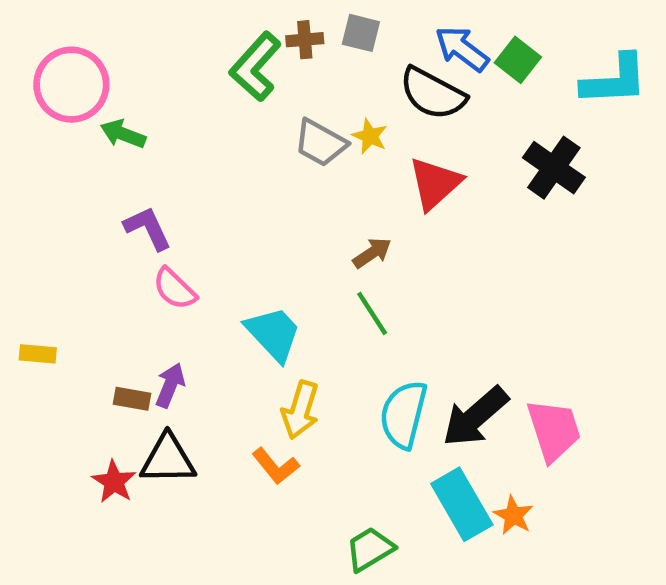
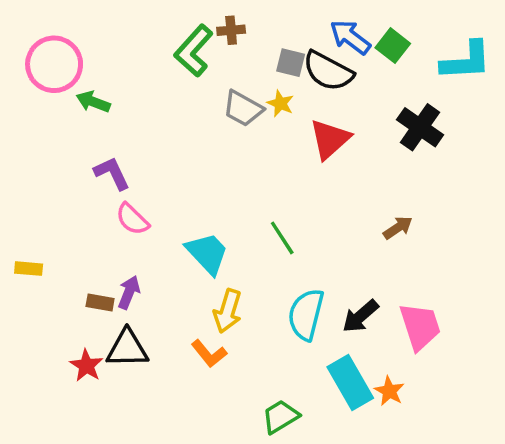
gray square: (361, 33) -> (291, 63), moved
brown arrow: (372, 253) -> (398, 228), moved
black arrow: (475, 417) -> (360, 316), size x0.7

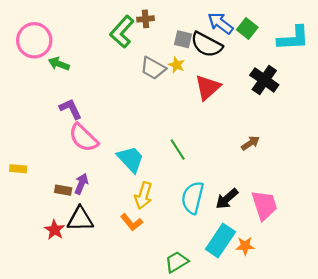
pink semicircle: (132, 219) -> (83, 138), size x1.4
cyan rectangle: (350, 383) -> (220, 240), turned 64
orange star: (389, 391) -> (245, 246), turned -30

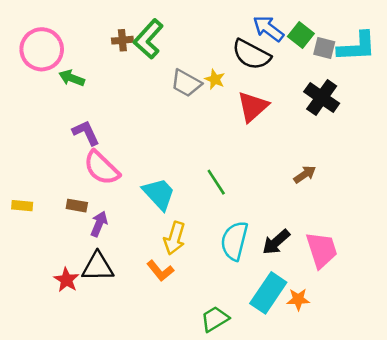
brown cross: (146, 19) -> (122, 40), moved
gray square: (183, 39) -> (324, 48), moved
brown rectangle: (63, 190) -> (77, 206), moved

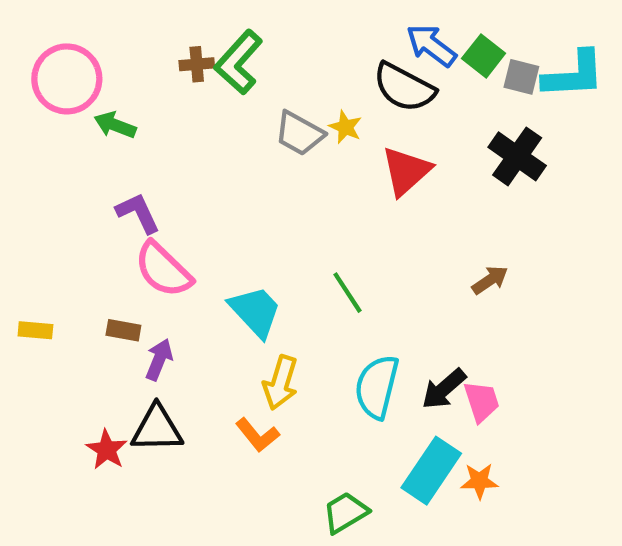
pink trapezoid: (322, 250) -> (482, 401), moved, size x0.7

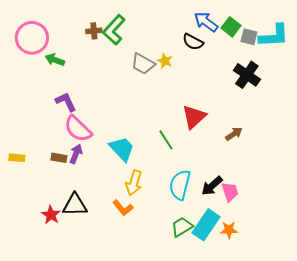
black semicircle: (404, 87) -> (193, 42), size x0.7
red triangle: (406, 171) -> (194, 117), moved
purple arrow: (159, 360) -> (76, 154), moved
green trapezoid: (345, 512) -> (182, 227), moved

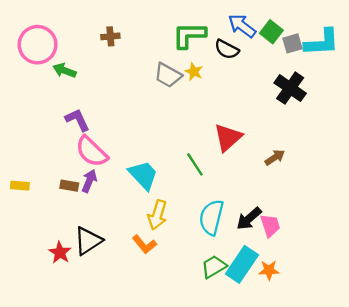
green L-shape: (114, 30) -> (189, 35), moved, turned 48
gray square: (249, 37) -> (292, 43), turned -30
black triangle: (75, 205) -> (88, 241), turned -32

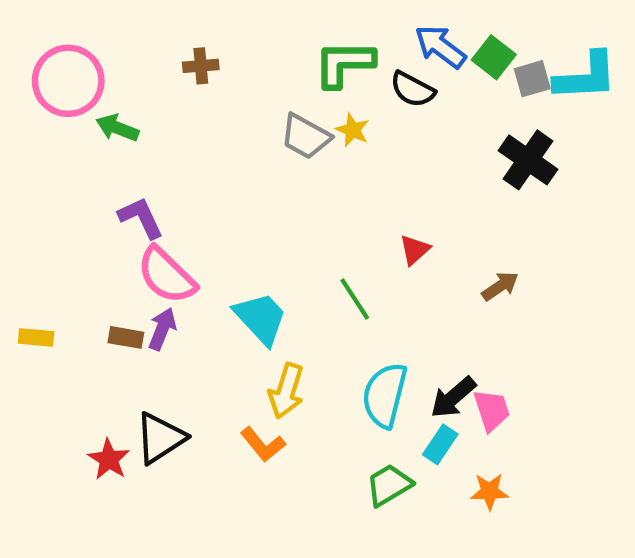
red triangle: (228, 137) -> (415, 250), size x0.6
cyan rectangle: (242, 264) -> (440, 444), moved, size x0.6

